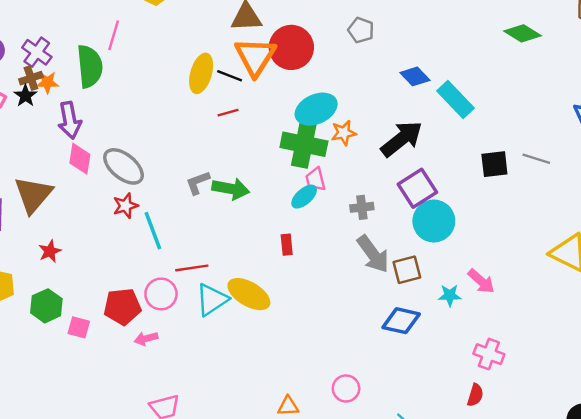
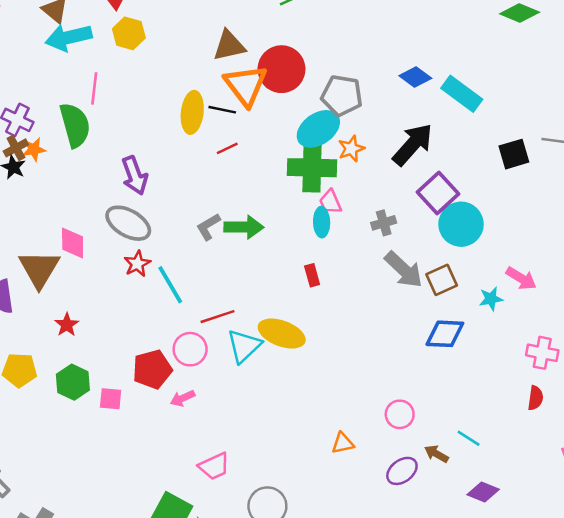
gray pentagon: (361, 30) -> (342, 95), moved, size x1.5
purple arrow: (70, 120) -> (135, 176), moved
pink diamond: (80, 159) -> (73, 243), moved
cyan ellipse: (304, 197) -> (322, 222), turned -40

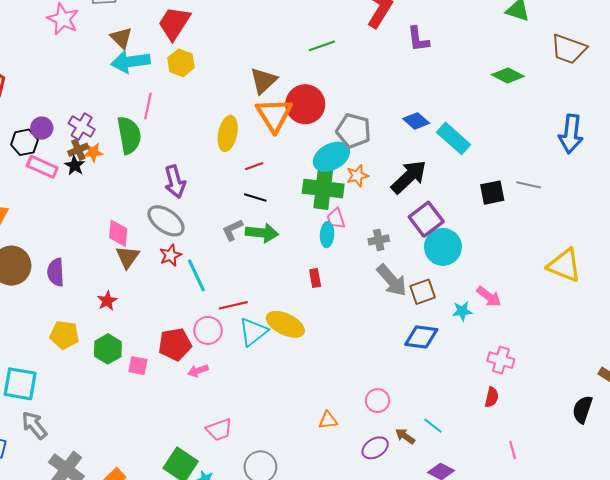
brown triangle: (229, 46) -> (263, 81), turned -36
black line: (222, 110) -> (255, 197), moved
brown triangle: (39, 269) -> (128, 257), moved, size x0.7

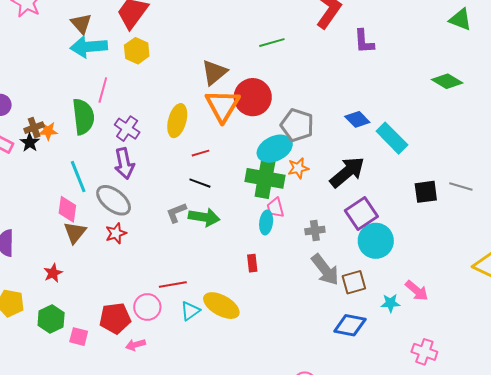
purple cross: (82, 126) -> (127, 129), moved
cyan line: (196, 275) -> (78, 177), moved
cyan triangle: (253, 332) -> (190, 311), size x0.7

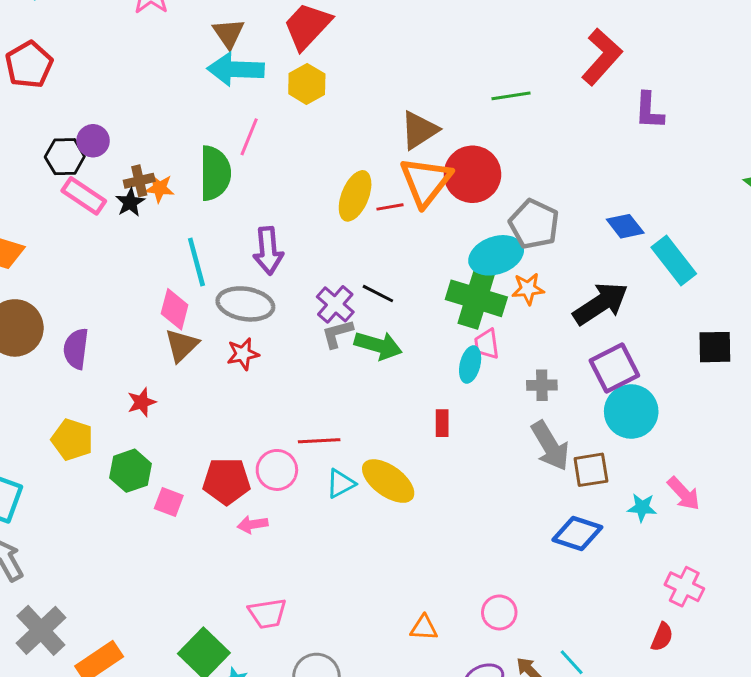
purple cross: (127, 129) -> (335, 304), moved
red line: (201, 153) -> (390, 207), moved
gray ellipse: (114, 200) -> (245, 304), turned -36

